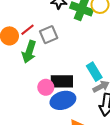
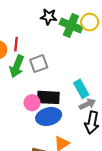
red line: (28, 30) -> (16, 44), turned -48
gray square: (49, 35) -> (39, 64), moved

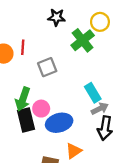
green cross: (71, 26) -> (83, 40), moved, turned 30
green arrow: (17, 66) -> (23, 99), moved
black rectangle: (48, 97) -> (26, 120), moved, turned 75

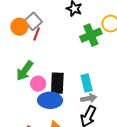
red line: (23, 47) -> (37, 34), moved
gray square: (47, 67) -> (33, 21), moved, turned -36
black rectangle: (26, 120) -> (57, 83), moved

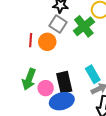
gray square: (33, 21) -> (58, 24), moved
orange circle: (19, 27) -> (47, 42), moved

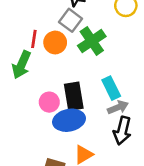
green cross: (84, 26) -> (92, 41), moved
green arrow: (29, 79) -> (21, 65), moved

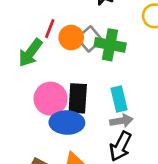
gray square: (71, 20) -> (90, 39), moved
green cross: (92, 41) -> (110, 45), turned 32
pink circle: (49, 102) -> (51, 99), size x1.5

